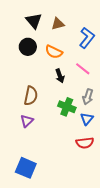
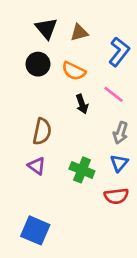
green cross: (67, 107) -> (82, 170), moved
purple triangle: (27, 121) -> (37, 166), turned -40

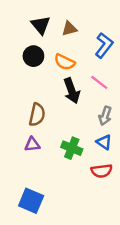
black arrow: (82, 104) -> (72, 91), size x1.5
blue triangle: (119, 163) -> (104, 142), turned -35
purple triangle: (37, 166) -> (32, 145), turned -42

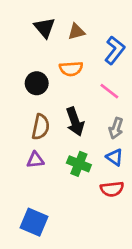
black circle: (33, 56) -> (37, 83), moved
orange semicircle: (65, 62) -> (71, 69), turned -30
black arrow: (72, 91) -> (75, 122), moved

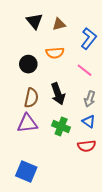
purple triangle: (35, 160) -> (27, 123), size x1.5

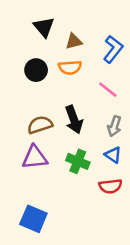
brown triangle: (59, 24) -> (74, 41), moved
black circle: (28, 64) -> (36, 70), moved
brown semicircle: (31, 98) -> (40, 125), turned -120

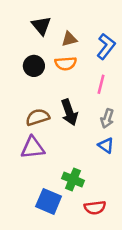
pink line: (108, 90) -> (101, 84), turned 66
green cross: (78, 161) -> (73, 179), moved
red semicircle: (110, 186) -> (95, 208), moved
blue square: (33, 219) -> (49, 201), moved

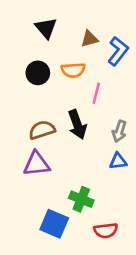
brown triangle: (69, 39) -> (89, 39), moved
pink line: (101, 84) -> (96, 93), moved
blue triangle: (106, 145) -> (118, 161), turned -42

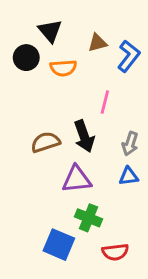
orange semicircle: (73, 70) -> (63, 68), moved
black circle: (38, 73) -> (26, 58), moved
purple triangle: (36, 164) -> (77, 179), moved

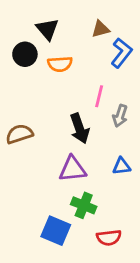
brown triangle: (97, 43) -> (101, 29), moved
brown semicircle: (46, 142) -> (19, 134), moved
gray arrow: (130, 144) -> (120, 116), moved

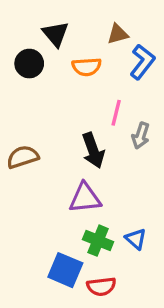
orange semicircle: (60, 64) -> (87, 67), moved
blue triangle: (121, 166) -> (136, 239), moved, turned 48
red semicircle: (109, 238) -> (101, 286), moved

